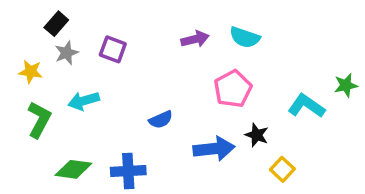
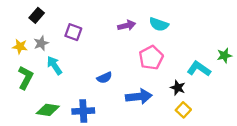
gray star: (67, 53) -> (41, 43), moved
cyan arrow: (84, 101) -> (54, 65), turned 72
black star: (257, 135) -> (178, 88), moved

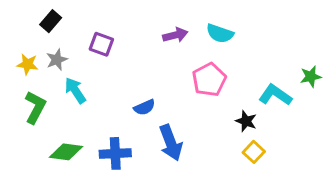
blue arrow: (139, 97) -> (171, 143), moved, turned 75

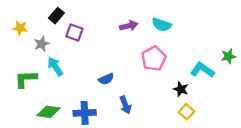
black rectangle: (51, 21) -> (56, 16), moved
yellow star: (28, 64) -> (20, 28), moved
green L-shape: (35, 107) -> (26, 79), turned -120
blue arrow: (171, 143) -> (125, 105), size x0.7

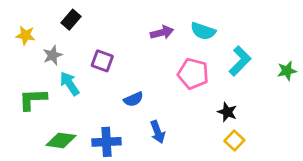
purple square: (74, 33) -> (102, 61), moved
pink pentagon: (154, 59) -> (193, 74), turned -30
cyan L-shape: (202, 70) -> (240, 61), moved, turned 100

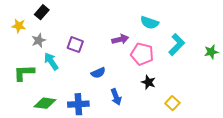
black rectangle: (71, 20) -> (42, 12), moved
purple arrow: (162, 32) -> (120, 39), moved
black star: (227, 112) -> (148, 82), moved

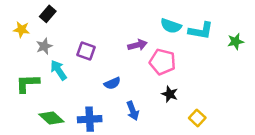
cyan L-shape: (177, 45) -> (201, 31), moved, turned 55
green star: (211, 52) -> (235, 41), moved
green diamond: (45, 103) -> (51, 118), turned 35

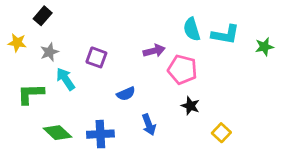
black rectangle: (48, 14) -> (43, 16), moved
cyan semicircle: (171, 26) -> (192, 29), turned 54
yellow star: (21, 29) -> (17, 43), moved

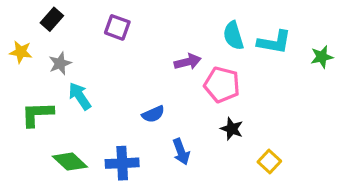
purple square: (96, 57) -> (117, 27), moved

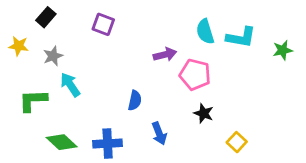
blue semicircle: (153, 114) -> (135, 100), turned -54

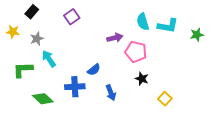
purple square: (103, 24) -> (72, 17), turned 35
blue semicircle: (135, 100) -> (94, 70), turned 40
blue cross: (108, 143) -> (75, 87), moved

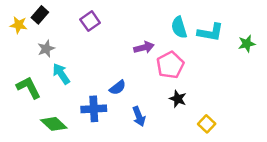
yellow star: (13, 32) -> (19, 25), moved
pink pentagon: (136, 52) -> (170, 65), turned 30
green L-shape: (23, 70) -> (29, 88), turned 65

